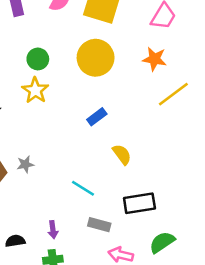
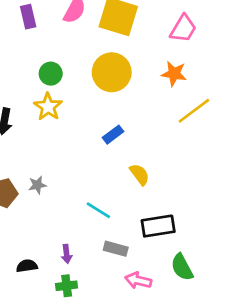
green semicircle: (162, 242) -> (182, 267), turned -84

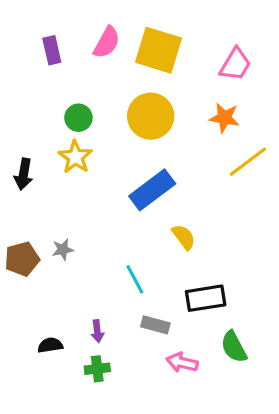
blue rectangle: (113, 135) -> (152, 190), size x1.8
cyan line: (98, 210) -> (135, 279), turned 30

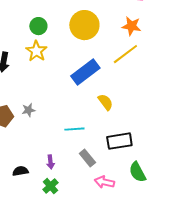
yellow line: (248, 162) -> (125, 54), moved
cyan line: (135, 279) -> (74, 129), turned -66
gray rectangle: (155, 325) -> (87, 158), turned 36
green cross: (97, 369) -> (50, 186), turned -35

